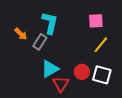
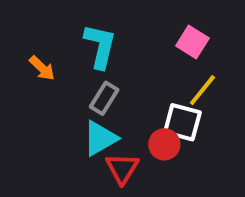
pink square: (96, 21) -> (192, 42), turned 35
gray rectangle: (40, 42) -> (104, 98), moved
white square: (102, 75) -> (182, 122), moved

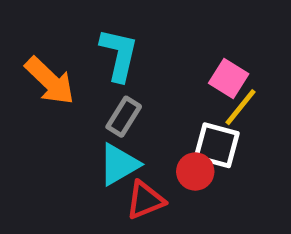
pink square: (192, 42) -> (229, 78), moved
orange arrow: (42, 68) -> (50, 81), size x1.6
red triangle: (122, 168) -> (145, 200), turned 36

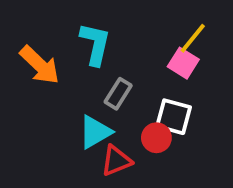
yellow line: (241, 107) -> (193, 38), moved
gray rectangle: (124, 117) -> (118, 94), moved

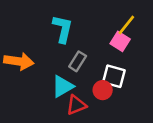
orange arrow: (40, 65) -> (19, 61), moved, turned -36

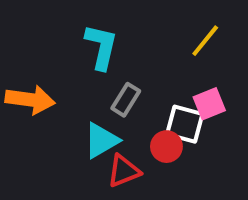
pink square: (120, 41) -> (209, 104), moved, turned 36

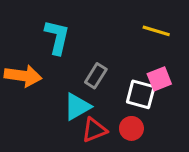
yellow line: (205, 41) -> (156, 31), turned 68
cyan L-shape: (101, 47) -> (57, 37), moved
red circle: (166, 147) -> (131, 128), moved

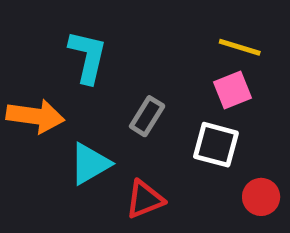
pink square: (159, 79) -> (233, 90), moved
cyan triangle: (77, 107) -> (90, 164), moved
red circle: (131, 128) -> (261, 197), moved

